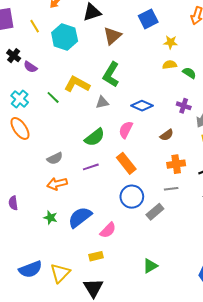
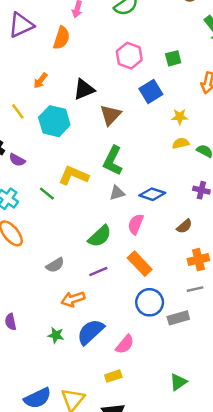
gray triangle: (102, 102) -> (117, 193), moved
orange arrow: (57, 184) -> (73, 299), moved
gray rectangle: (155, 212) -> (178, 318), turned 30

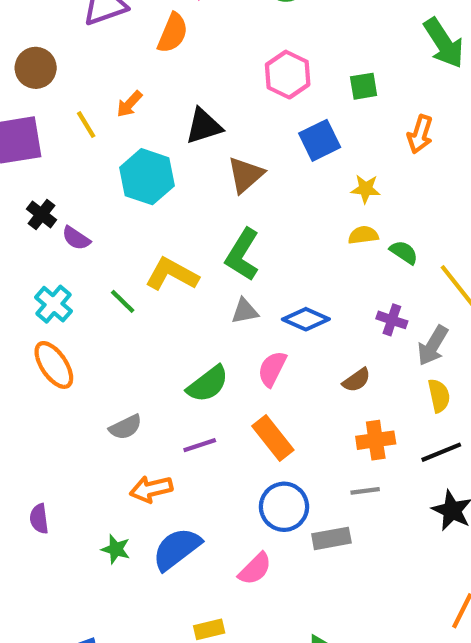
yellow line: (18, 111) -> (86, 125), moved
pink semicircle: (125, 344) -> (255, 569), moved

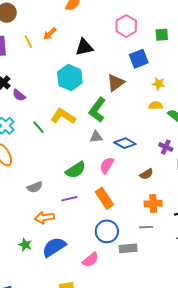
brown triangle: (245, 175) -> (116, 83), moved
cyan hexagon: (147, 177) -> (70, 78), moved

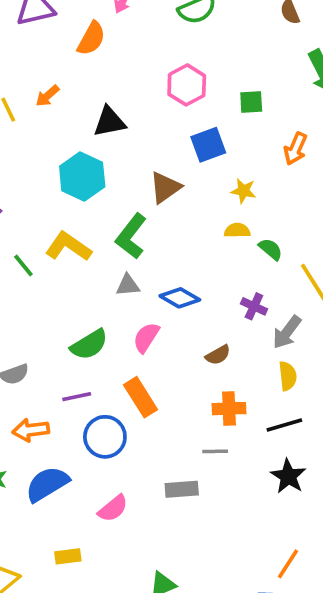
blue circle: (107, 231) -> (105, 437), moved

